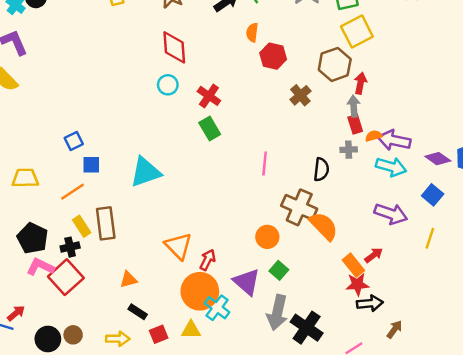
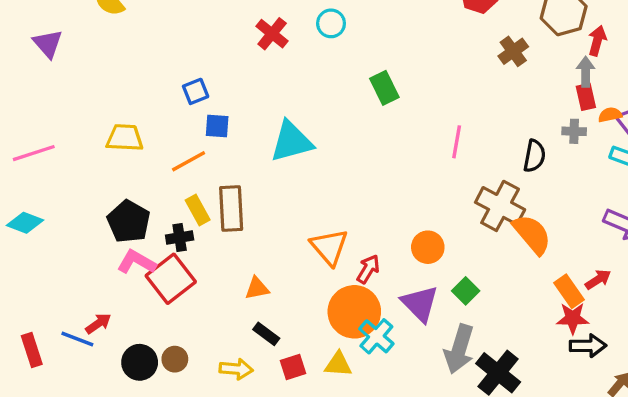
red cross: (209, 96) -> (272, 34), moved
orange circle: (267, 237) -> (428, 247), moved

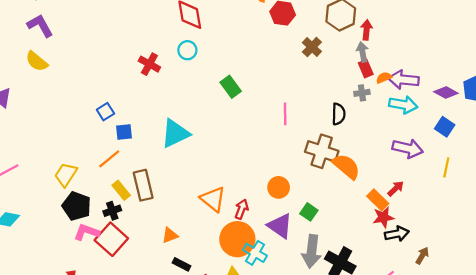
yellow trapezoid: (125, 138) -> (66, 175), moved, turned -50

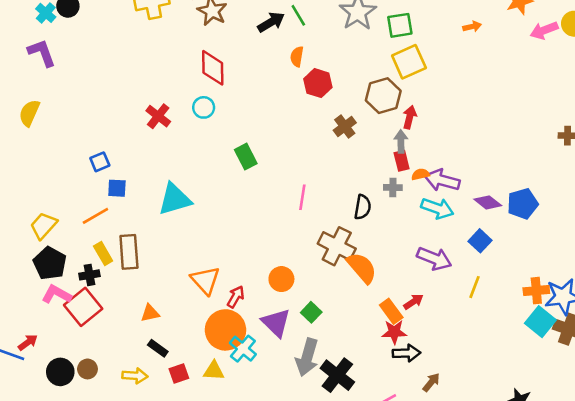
yellow semicircle: (37, 61) -> (29, 113), moved, turned 65

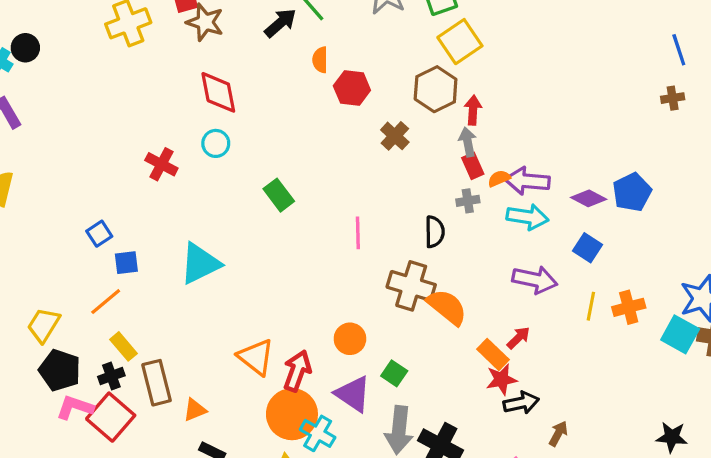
brown rectangle: (129, 252) -> (157, 383), moved
orange cross: (536, 291) -> (629, 307), moved
red arrow: (236, 297) -> (297, 371), size x1.4

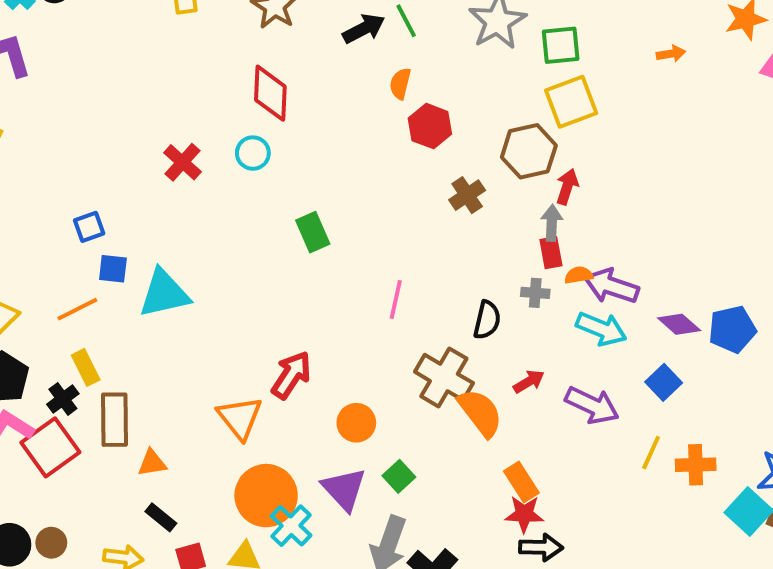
cyan triangle: (200, 264) -> (164, 293), moved
red arrow: (518, 338) -> (529, 382), moved
red arrow: (297, 371) -> (291, 375), moved
black cross: (111, 376) -> (63, 399), turned -30

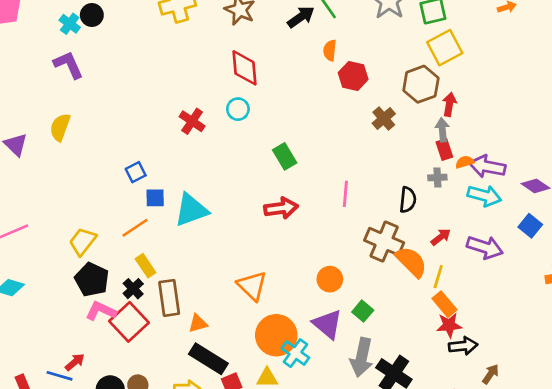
red arrow: (291, 375) -> (281, 208), moved, turned 56
yellow line: (651, 453) -> (438, 277), moved
black rectangle: (161, 517) -> (208, 359), size x1.8

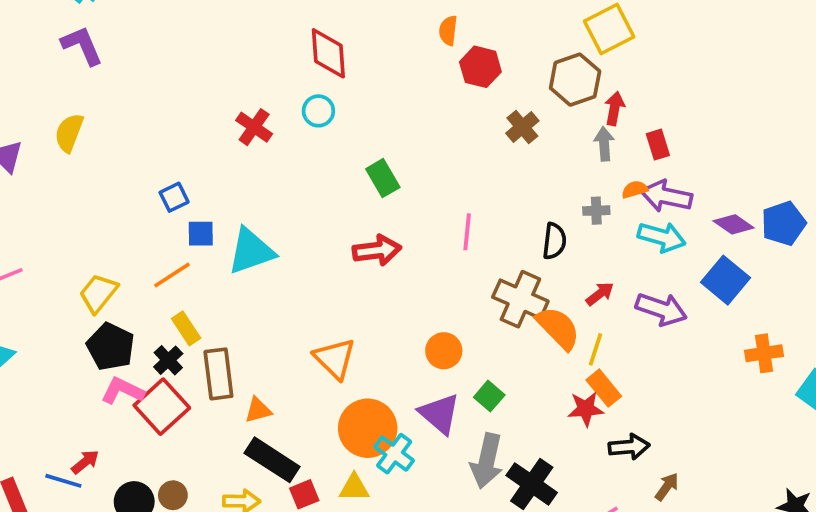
red rectangle: (444, 149) -> (658, 145), moved
blue square: (530, 226) -> (725, 280), size x1.4
red star: (449, 325) -> (586, 409), moved

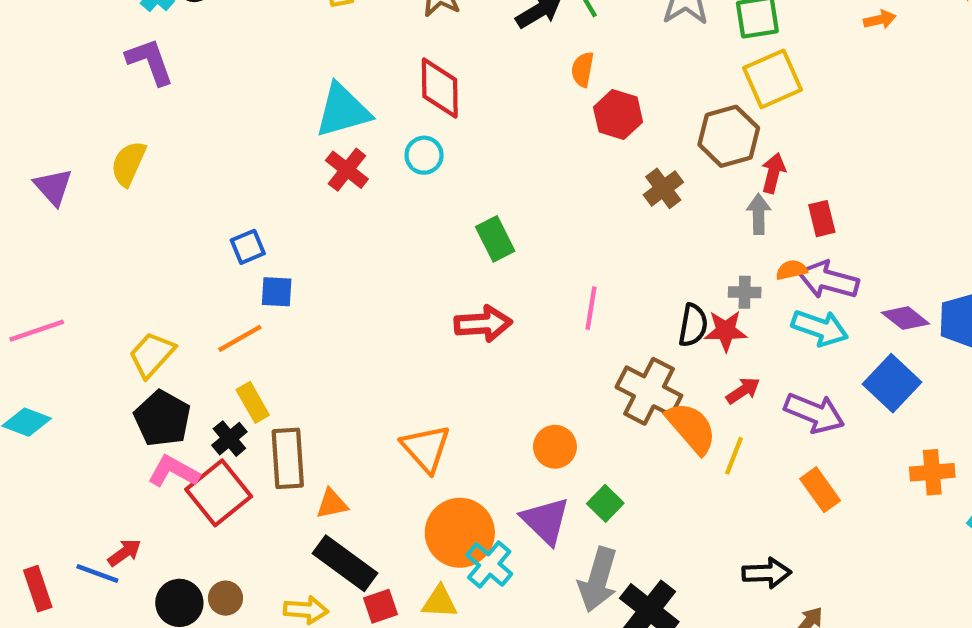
cyan triangle: (251, 251) -> (343, 111), moved
orange rectangle: (604, 388) -> (820, 490), moved
red star: (586, 409) -> (726, 331), moved

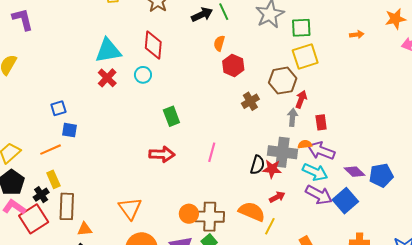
gray cross: (745, 292) -> (282, 152), size x2.0
brown cross: (649, 391) -> (210, 217), moved, turned -32
purple arrow: (814, 413) -> (319, 195), moved
orange semicircle: (691, 428) -> (252, 212), turned -32

